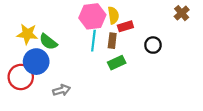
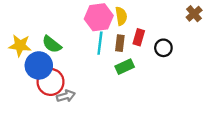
red rectangle: (125, 26) -> (139, 37), moved, turned -56
yellow star: (27, 34) -> (20, 45), moved
red circle: (21, 77) -> (51, 82), moved

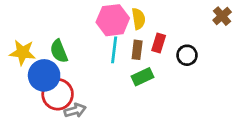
green semicircle: (52, 44) -> (59, 51), turned 30

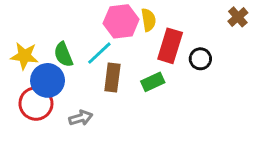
red rectangle: (159, 43) -> (170, 46), size x1.6
cyan line: (114, 50) -> (99, 53), moved, turned 40
brown rectangle: (137, 50) -> (112, 78), moved, size x1.4
red circle: (58, 94) -> (36, 104), moved

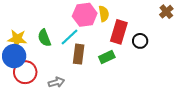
blue circle: (48, 80) -> (14, 56), moved

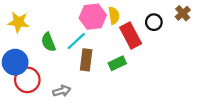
red rectangle: (119, 32) -> (131, 35), turned -45
yellow star: (17, 39) -> (18, 22), moved
black circle: (140, 41) -> (154, 22), moved

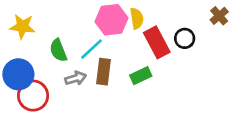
black circle: (154, 22) -> (185, 38), moved
gray arrow: (62, 91) -> (76, 78), moved

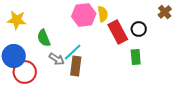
cyan line: (92, 49) -> (73, 52), moved
brown rectangle: (104, 72) -> (76, 66), moved
green rectangle: (141, 76) -> (136, 57), moved, turned -70
gray arrow: (76, 78) -> (57, 59), turned 49

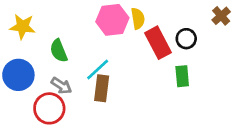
gray arrow: (57, 59) -> (61, 86), moved
red circle: (25, 72) -> (49, 108), moved

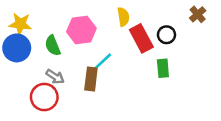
pink hexagon: (112, 20) -> (81, 30), moved
cyan line: (98, 70) -> (102, 62), moved
blue circle: (18, 75) -> (17, 48), moved

